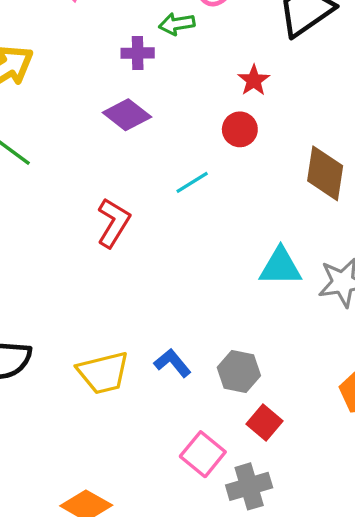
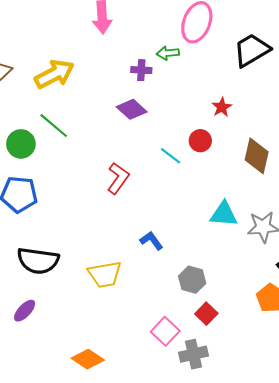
red star: (254, 80) -> (222, 107), moved
red circle: (240, 129) -> (200, 141), moved
cyan line: (192, 182) -> (171, 156), turned 65
blue L-shape: (172, 363) -> (151, 241), moved

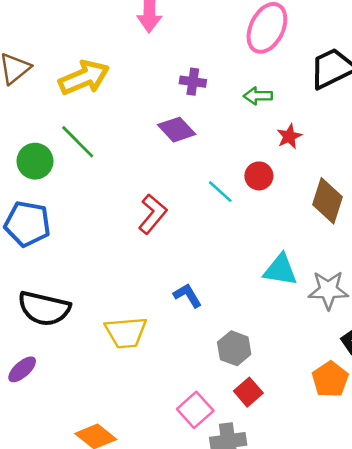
green arrow: (168, 53) -> (258, 96), moved

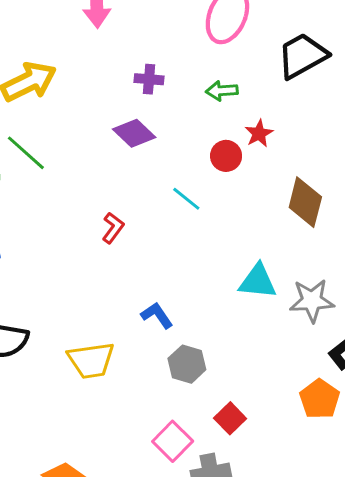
red circle: (259, 176) -> (226, 156), moved
red L-shape: (153, 214) -> (113, 228), size x0.7
gray hexagon: (234, 348) -> (187, 364), moved

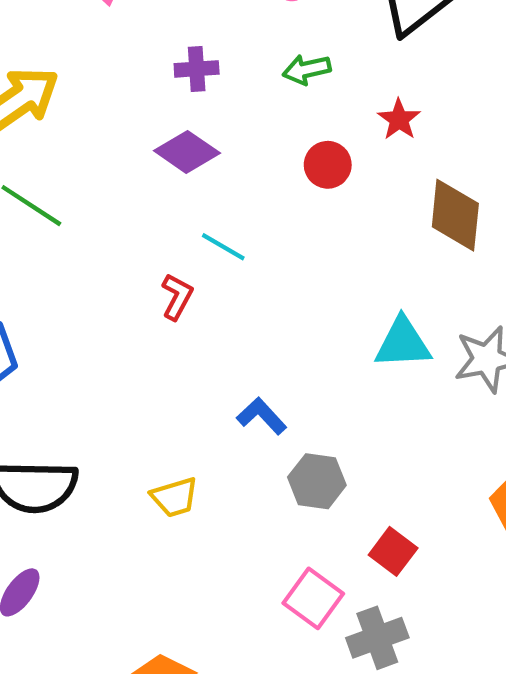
red star: (259, 133) -> (399, 119), moved
cyan line: (186, 199) -> (223, 247), moved
yellow trapezoid: (91, 360) -> (175, 497), size x0.7

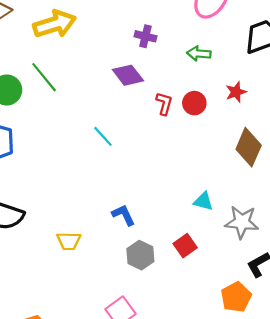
cyan line: (223, 247) -> (103, 136), moved
red L-shape: (177, 297) -> (164, 103), moved, turned -30
cyan triangle: (403, 343) -> (203, 201), size x0.7
red square: (393, 551) -> (185, 246), moved

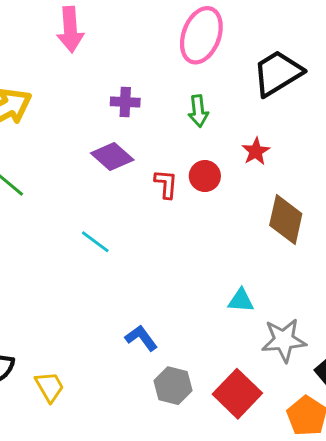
green arrow: (199, 54) -> (198, 111), turned -90
gray star: (242, 222) -> (284, 340), moved
yellow trapezoid: (69, 241) -> (50, 387), moved, turned -110
red square: (185, 246) -> (237, 394), moved, size x1.5

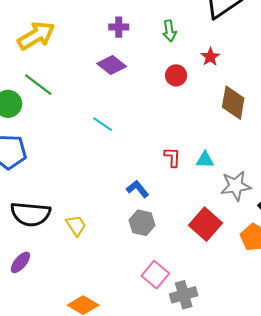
red L-shape: (166, 184) -> (172, 157), moved
gray hexagon: (173, 386) -> (142, 223), moved

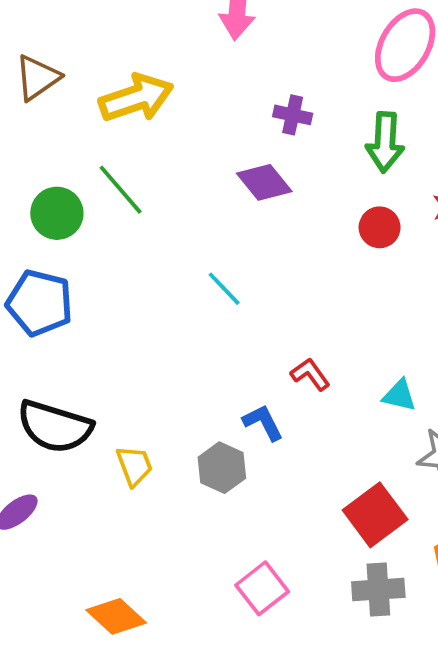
green arrow: (169, 31) -> (385, 142), size x1.4
red L-shape: (172, 157) -> (310, 374), moved, turned -50
gray hexagon: (142, 223) -> (222, 468), moved
gray cross: (184, 295) -> (378, 590), moved

